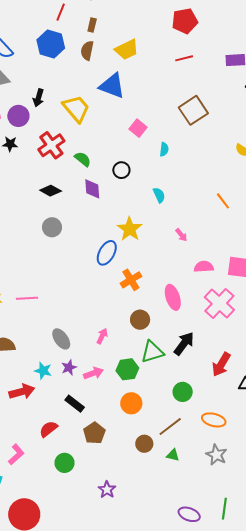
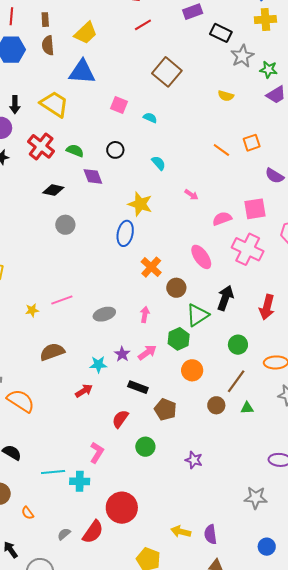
cyan semicircle: (164, 149) -> (150, 118), turned -56
orange cross: (131, 280) -> (151, 267), moved
gray ellipse: (61, 339) -> (104, 314), moved, turned -55
red arrow: (22, 392) -> (84, 391), size x0.7

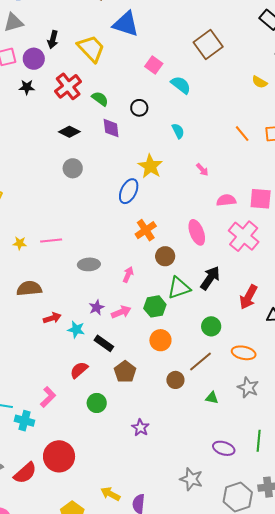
cyan semicircle: (150, 118) -> (181, 85), size x1.5
cyan star: (98, 364) -> (76, 329), moved
red arrow: (84, 391) -> (52, 318), moved
green triangle: (247, 408) -> (212, 398), moved

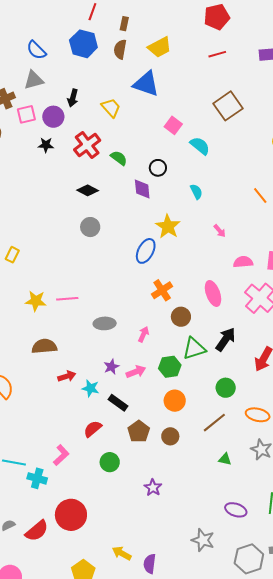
yellow trapezoid: (91, 49) -> (111, 108), size x0.7
purple diamond: (111, 128) -> (142, 189), moved
yellow star: (20, 243) -> (36, 301), size x1.5
brown circle: (175, 380) -> (170, 436), moved

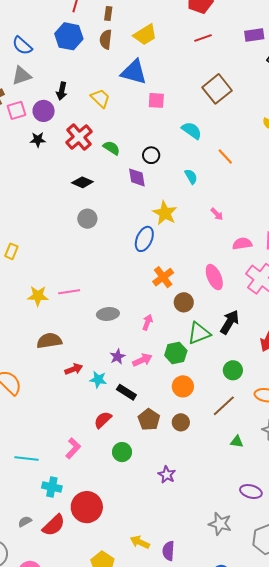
pink square: (173, 125) -> (156, 100), moved, turned -30
orange line: (260, 196) -> (225, 156), moved
cyan cross: (37, 478) -> (52, 487), moved

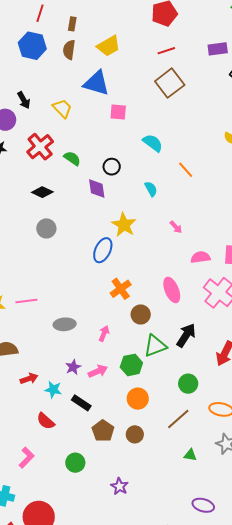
brown square: (217, 89) -> (170, 83), moved
black arrow: (62, 91) -> (24, 100), turned -42
red semicircle: (103, 420) -> (46, 421), moved, turned -96

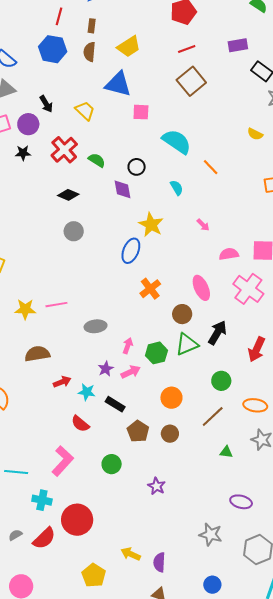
cyan semicircle: (153, 143) -> (177, 142), size x1.4
brown circle: (141, 314) -> (182, 314), moved
pink arrow: (104, 334) -> (128, 346), moved
green hexagon: (131, 365) -> (156, 353), moved
pink L-shape: (27, 458) -> (63, 461), size x1.4

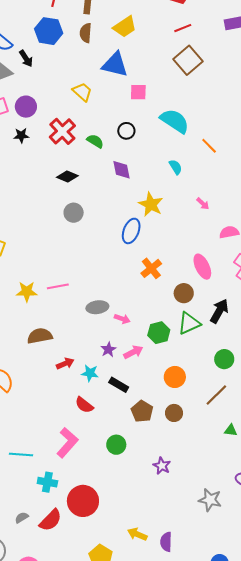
black arrow: (46, 104) -> (26, 59), moved
black circle: (137, 167) -> (126, 131), moved
pink arrow: (128, 346) -> (122, 319), moved, turned 91
gray star: (211, 535) -> (210, 500), moved

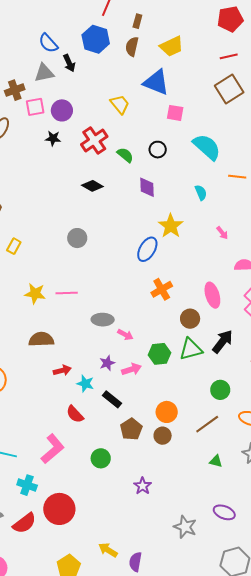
orange line: (209, 146) -> (237, 177), turned -48
gray circle: (74, 213) -> (77, 238), moved
orange circle: (175, 377) -> (167, 412), moved

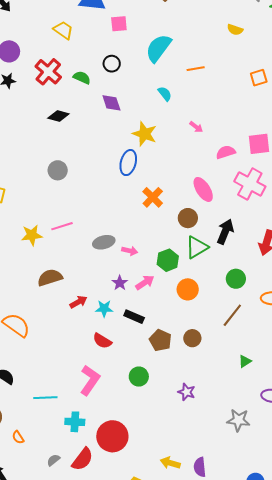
cyan semicircle: (207, 147) -> (158, 48), turned -80
orange circle: (167, 412) -> (188, 289), moved
green triangle: (216, 461) -> (245, 361), moved, turned -32

